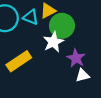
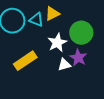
green circle: (62, 26) -> (81, 33), moved
white triangle: (82, 75) -> (64, 65), moved

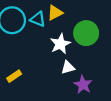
purple star: (78, 58) -> (83, 85), moved
yellow rectangle: (25, 61) -> (14, 76), moved, size x0.6

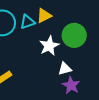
cyan triangle: (38, 19) -> (27, 22), turned -42
white triangle: (68, 67) -> (65, 69), moved

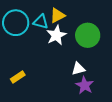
cyan triangle: (27, 22) -> (41, 22), turned 35
white star: (49, 46) -> (56, 35), moved

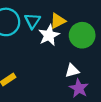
yellow triangle: (57, 15) -> (58, 21), moved
cyan triangle: (41, 22) -> (32, 21), turned 49

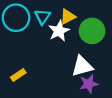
white triangle: (72, 71) -> (82, 66), size x1.5
purple star: (79, 88) -> (89, 84), turned 30

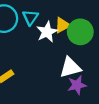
yellow triangle: (68, 17) -> (63, 25), moved

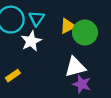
white star: (47, 32) -> (31, 41), moved
purple star: (77, 85) -> (82, 84), turned 30

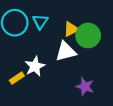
white star: (31, 41) -> (35, 66), moved
white triangle: (75, 67) -> (66, 51), moved

